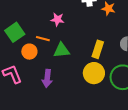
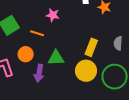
green triangle: (62, 50) -> (56, 58), moved
orange circle: (29, 52) -> (26, 54), moved

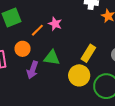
pink star: (53, 15) -> (55, 24), moved
orange line: (37, 33) -> (37, 30), turned -72

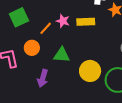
yellow rectangle: (88, 53) -> (86, 22), moved, turned 60
purple arrow: (32, 70) -> (43, 78), moved

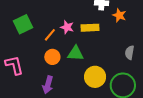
orange circle: (32, 48) -> (52, 57), moved
green triangle: (62, 55) -> (75, 53), moved

